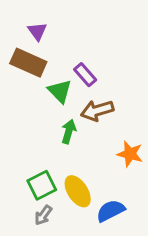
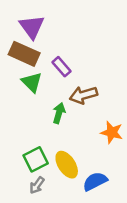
purple triangle: (37, 31) -> (32, 27), size x1.5
purple rectangle: (85, 75) -> (61, 67), moved
green triangle: (60, 91) -> (32, 82), moved

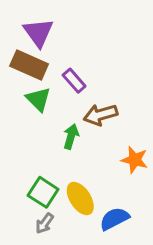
green square: (36, 159) -> (43, 192), turned -30

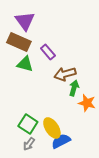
green triangle: (38, 99) -> (25, 64), turned -30
green arrow: (71, 136) -> (74, 88), moved
blue semicircle: (114, 219) -> (61, 141), moved

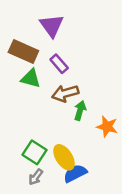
purple triangle: (25, 21) -> (52, 26), moved
brown arrow: (65, 74) -> (65, 93), moved
green arrow: (74, 88) -> (80, 111), moved

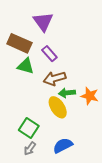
green arrow: (80, 111) -> (67, 93), turned -112
orange star: (107, 127) -> (90, 96), moved
yellow ellipse: (64, 157) -> (58, 107), moved

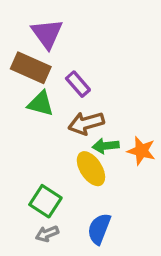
purple triangle: (43, 22) -> (47, 34), moved
blue semicircle: (63, 146) -> (99, 229), turned -42
gray arrow: (30, 149) -> (47, 234), turned 32

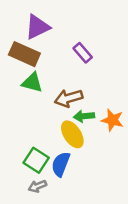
purple triangle: (47, 34) -> (37, 27), turned 40
purple rectangle: (78, 84) -> (83, 53), moved
blue semicircle: (99, 229) -> (61, 164), moved

